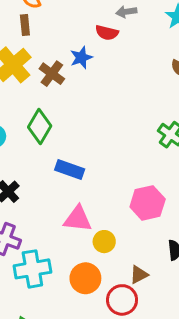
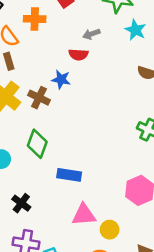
blue star: (81, 58) -> (61, 79), turned -30

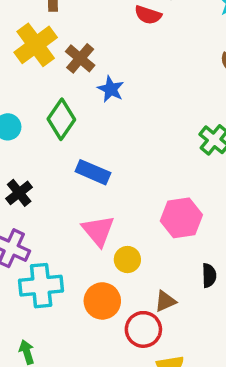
blue star: (61, 79) -> (111, 89), moved
pink triangle: (84, 215) -> (98, 231), turned 40

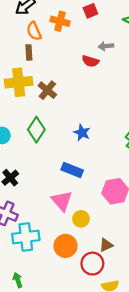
yellow cross: (36, 45) -> (19, 82), turned 32
blue star: (111, 89) -> (82, 133), moved
blue rectangle: (93, 172) -> (72, 170), moved

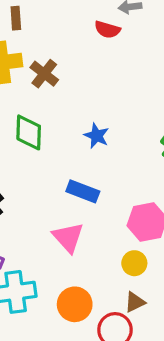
green diamond: (36, 130) -> (29, 132), turned -30
yellow circle: (81, 219) -> (134, 263), moved

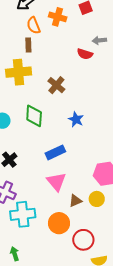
brown cross: (44, 74) -> (56, 85), moved
blue rectangle: (83, 191) -> (55, 152), moved, turned -48
brown triangle: (135, 302) -> (75, 201), moved

